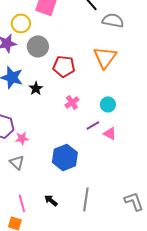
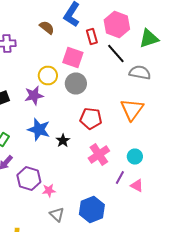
gray circle: (38, 46) -> (76, 84), moved
pink cross: (72, 102) -> (99, 154), size x1.5
purple line: (93, 125) -> (120, 178), turned -32
gray triangle: (17, 162) -> (57, 214), moved

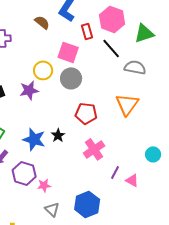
blue star: (39, 130) -> (34, 139), moved
cyan circle: (135, 156) -> (153, 154), moved

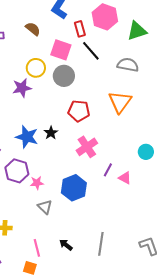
brown semicircle: (42, 22) -> (33, 29), moved
black line: (111, 48) -> (91, 51), moved
blue hexagon: (87, 204) -> (74, 188), moved

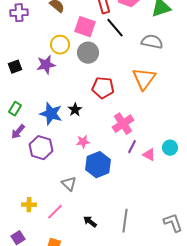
pink cross: (87, 147) -> (123, 124), moved
cyan circle: (146, 152) -> (170, 148), moved
pink star: (37, 183) -> (83, 142), moved
pink line: (37, 248) -> (55, 212), moved, turned 60

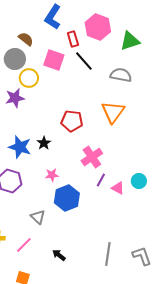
gray circle: (88, 53) -> (15, 59), moved
gray line: (125, 221) -> (108, 254), moved

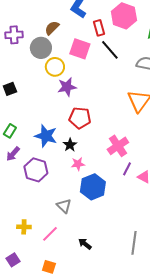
brown semicircle: (26, 39) -> (52, 28), turned -84
purple star: (15, 98) -> (67, 87), moved
red pentagon: (72, 121) -> (80, 118), moved
black star: (44, 143) -> (70, 145), moved

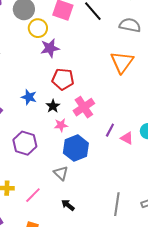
blue star: (46, 136) -> (29, 97), size x0.7
pink cross: (118, 146) -> (84, 107), moved
purple hexagon: (36, 170) -> (25, 143), moved
gray triangle: (64, 206) -> (61, 173), moved

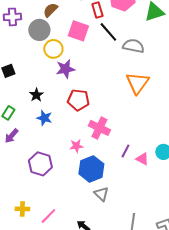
gray semicircle: (130, 25) -> (133, 46), moved
black star: (53, 106) -> (36, 95), moved
pink cross: (84, 107) -> (99, 128), turned -30
gray triangle: (61, 173) -> (101, 194), moved

